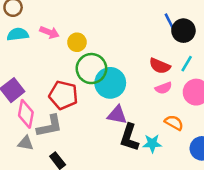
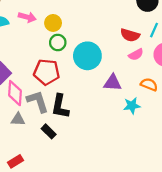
green circle: (91, 69) -> (58, 43), moved, size x0.6
purple triangle: (117, 115) -> (113, 83), moved
gray L-shape: (50, 126) -> (38, 101), turned -90
black L-shape: (129, 137) -> (60, 106), moved

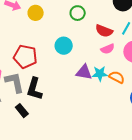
green circle: (58, 43) -> (78, 13), moved
cyan circle: (87, 56) -> (64, 46), size x0.7
cyan star: (132, 106) -> (100, 74), moved

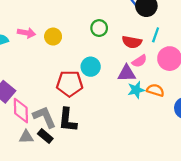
red pentagon: (25, 57) -> (70, 84), moved
purple triangle: (84, 72) -> (127, 73), moved
black rectangle: (22, 111) -> (45, 136), moved

